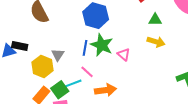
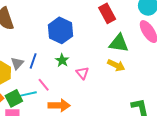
green triangle: (155, 20) -> (119, 43), size x1.5
green star: (102, 45) -> (62, 60), size x0.6
blue line: (85, 48) -> (33, 61), moved

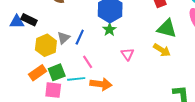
green star: (62, 60) -> (109, 30), moved
cyan line: (28, 94) -> (76, 79), moved

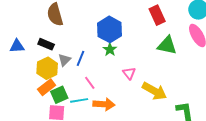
black rectangle: (29, 20) -> (46, 44), moved
yellow arrow: (162, 50) -> (154, 91), moved, size x1.4
orange rectangle: (38, 73) -> (47, 87), moved

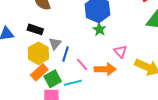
blue line: (81, 58) -> (65, 54), moved
orange arrow: (104, 104) -> (105, 69), moved

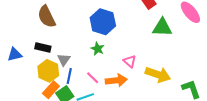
green star: (99, 29) -> (98, 49), moved
blue line: (65, 54) -> (69, 76), moved

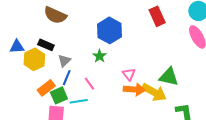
brown semicircle: (47, 17) -> (55, 15), turned -50
green triangle: (162, 27) -> (169, 77), moved
yellow hexagon: (48, 71) -> (34, 59), moved
orange arrow: (116, 80) -> (134, 89), moved

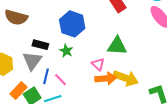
black rectangle: (46, 45) -> (40, 45), moved
gray triangle: (64, 61) -> (32, 61), size x1.5
green triangle: (169, 77) -> (117, 46), moved
blue line: (67, 78) -> (46, 76), moved

